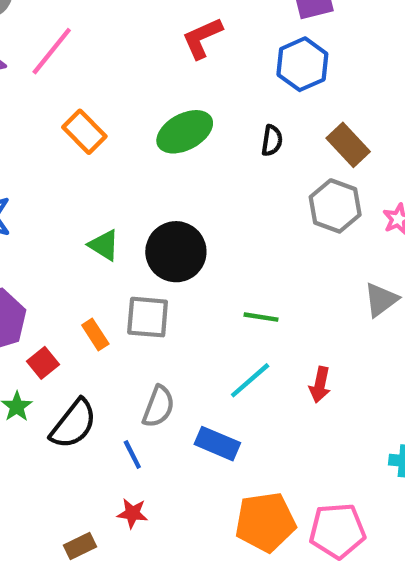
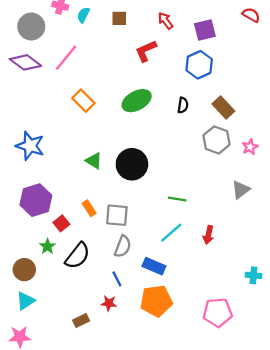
gray square: (148, 317) -> (117, 215), moved
blue line: (132, 454) -> (117, 279), moved
orange pentagon: (265, 522) -> (156, 301), moved

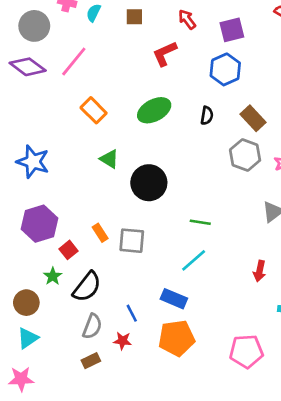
green triangle: (94, 161) -> (109, 159), moved
red arrow: (208, 235) -> (260, 271), moved
gray semicircle: (123, 246) -> (92, 326), moved

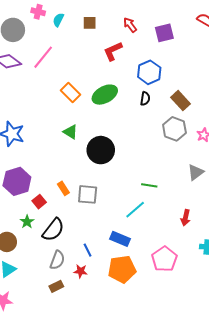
blue hexagon: (225, 69) -> (149, 72), moved
orange rectangle: (94, 110) -> (70, 93), moved
green line: (200, 222) -> (149, 185), moved
pink pentagon: (246, 351) -> (164, 259), moved, turned -30

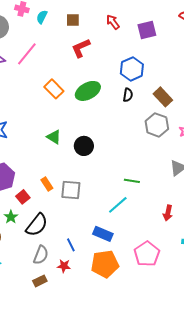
red L-shape: (113, 51) -> (81, 48), moved
green triangle: (70, 132) -> (54, 137), moved
black circle: (101, 150) -> (84, 146), size x0.7

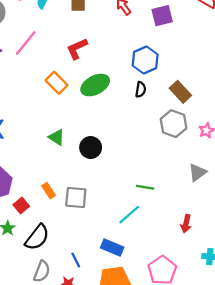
red L-shape: (81, 48) -> (77, 49), moved

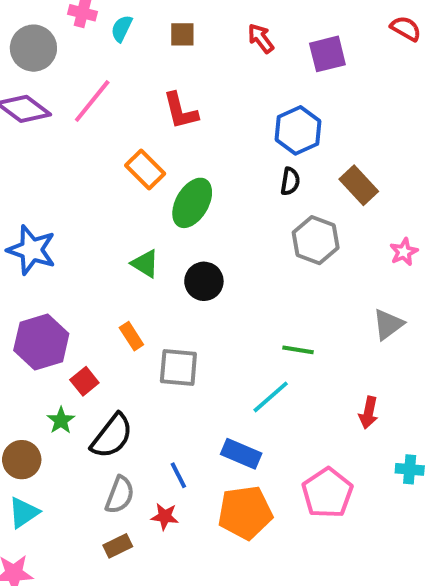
red L-shape: (77, 49) -> (180, 111), turned -80
green ellipse: (95, 85) -> (192, 203), moved, turned -32
gray hexagon: (174, 124) -> (316, 240), moved
orange rectangle: (49, 191) -> (131, 336), moved

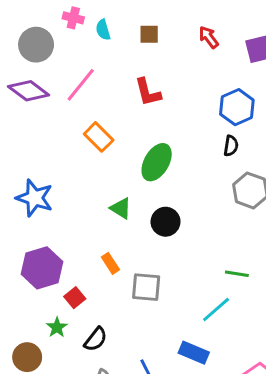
cyan semicircle: (122, 28) -> (103, 30), turned -42
orange rectangle: (145, 170) -> (99, 137), moved
black semicircle: (112, 436) -> (96, 339), size x0.7

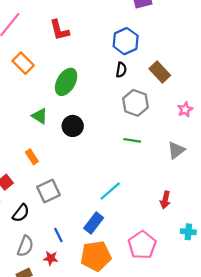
green line: (237, 274) -> (132, 140), moved
gray square: (146, 287) -> (48, 191), moved, turned -30
blue rectangle: (194, 353) -> (94, 223), turned -75

